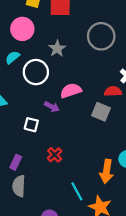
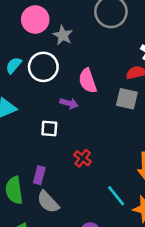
pink circle: (22, 29) -> (35, 20), moved
cyan semicircle: (13, 57) -> (14, 65), moved
pink semicircle: (71, 91) -> (88, 81), turned -80
gray semicircle: (19, 186) -> (48, 202), turned -35

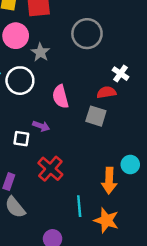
purple arrow: (69, 103) -> (41, 126), moved
red cross: (83, 158) -> (50, 169), size x1.5
cyan line: (116, 196) -> (79, 206), turned 30

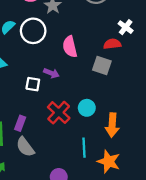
cyan circle: (130, 165) -> (87, 108), moved

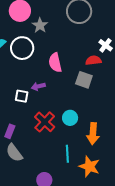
purple arrow: (51, 73) -> (38, 86), turned 144

